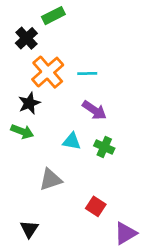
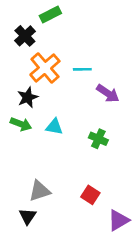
purple arrow: (94, 110) -> (108, 93), moved
cyan triangle: (72, 141) -> (54, 127), moved
gray triangle: (51, 180) -> (40, 191), moved

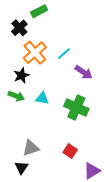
cyan line: (82, 69) -> (64, 54), turned -40
green cross: (98, 139) -> (76, 108), size x1.6

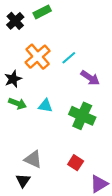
black cross: (19, 28) -> (15, 21), moved
black star: (21, 75) -> (13, 79), moved
gray triangle: (31, 148) -> (33, 159), turned 42

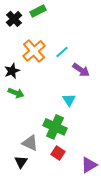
cyan triangle: (45, 106) -> (69, 100), moved, turned 48
green cross: (82, 116) -> (55, 127), moved
red square: (76, 163) -> (58, 153), moved

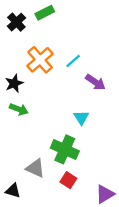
black triangle: (21, 162) -> (13, 191), moved, turned -48

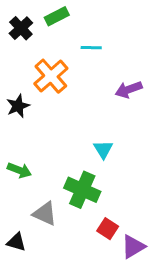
cyan line: (73, 61) -> (91, 48), moved, turned 42
purple arrow: (95, 82) -> (129, 90), moved, turned 126
green arrow: (19, 109) -> (19, 170), moved
red square: (68, 180) -> (108, 229), moved

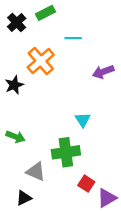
green cross: (82, 190) -> (66, 152), turned -32
black triangle: (16, 242) -> (24, 198), moved, turned -42

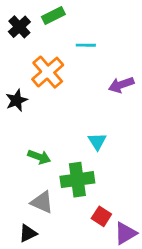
green arrow: (15, 137) -> (39, 157), moved

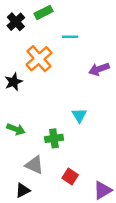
green arrow: (39, 157) -> (16, 129), moved
green cross: (77, 180) -> (54, 138), moved, size x0.7
red square: (101, 216) -> (70, 176), moved

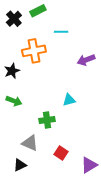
orange cross: (39, 59) -> (34, 51), turned 30
cyan triangle: (79, 115) -> (69, 100), turned 48
green arrow: (16, 129) -> (14, 101), moved

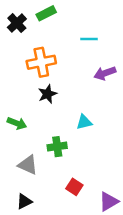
cyan line: (61, 32) -> (89, 39), moved
black star: (12, 71) -> (47, 94), moved
gray triangle: (30, 143) -> (28, 165), moved

